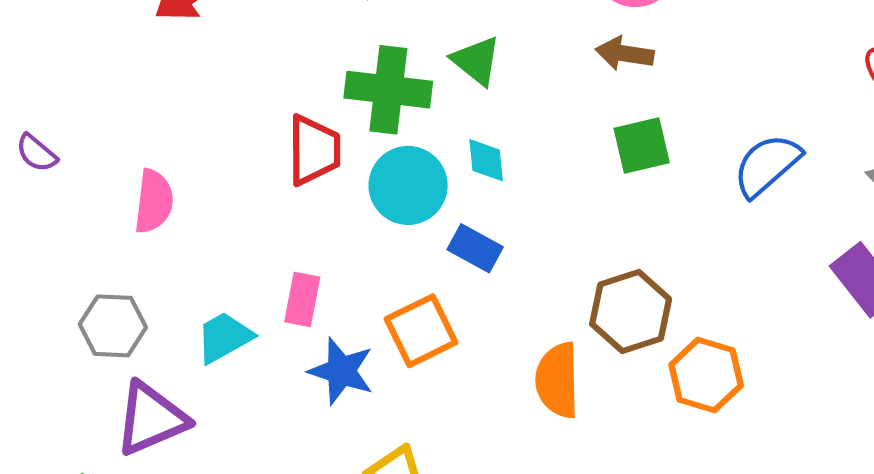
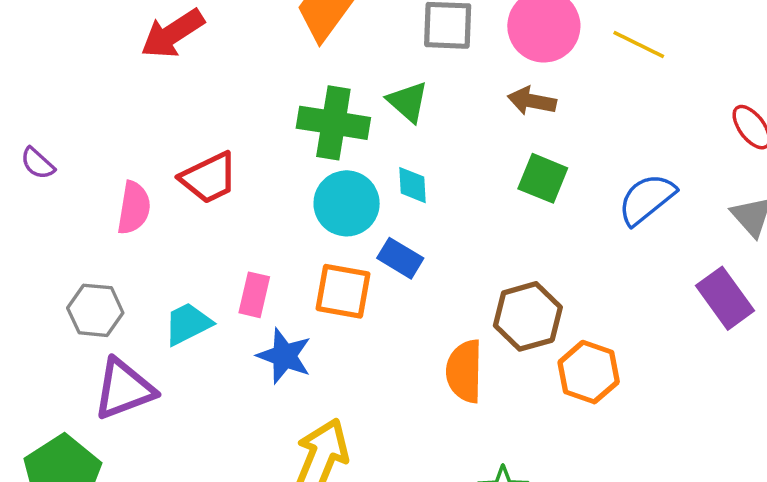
green square: (642, 146) -> (543, 178), turned 33
red trapezoid: (314, 150) -> (209, 178), moved, turned 62
orange square: (421, 331) -> (343, 291), moved, turned 34

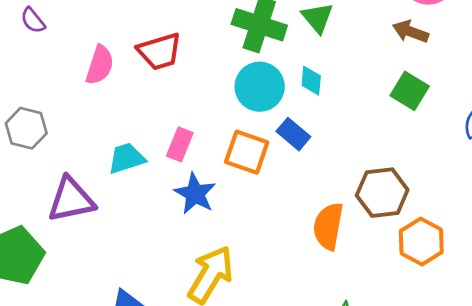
gray hexagon: (95, 310) -> (26, 128), moved

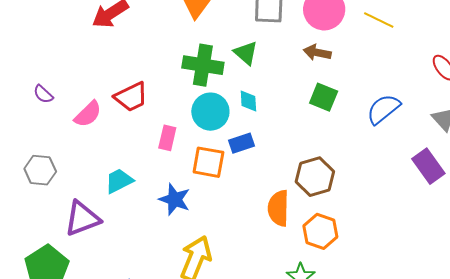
purple semicircle: (33, 20) -> (43, 94), moved
pink semicircle: (100, 65) -> (88, 114), turned 36
blue rectangle: (293, 134) -> (241, 143), turned -50
pink rectangle: (180, 144) -> (167, 138), moved
orange hexagon: (421, 241) -> (320, 231), moved

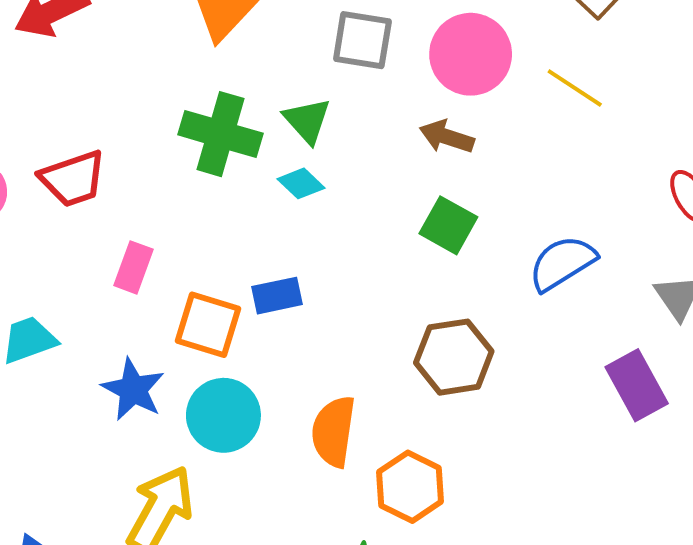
cyan diamond: (248, 101) -> (301, 183), moved, turned -50
cyan circle: (210, 112) -> (223, 415), moved
brown hexagon: (315, 177) -> (454, 357), moved

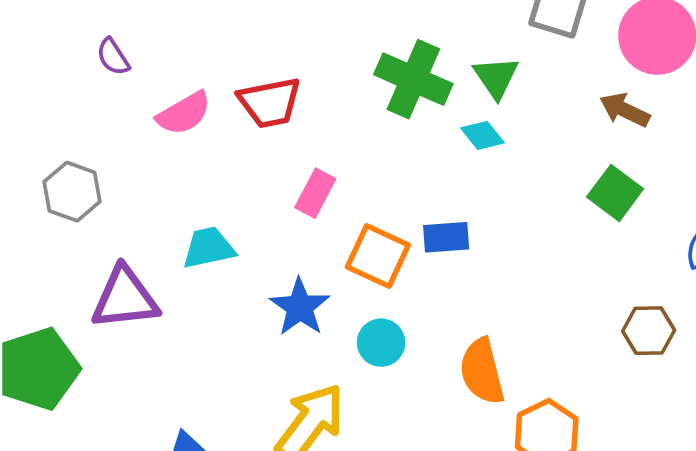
brown hexagon: (454, 357) -> (649, 331), moved, size x0.7
cyan circle: (223, 415) -> (381, 343), size x0.7
orange semicircle: (334, 431) -> (482, 371), turned -30

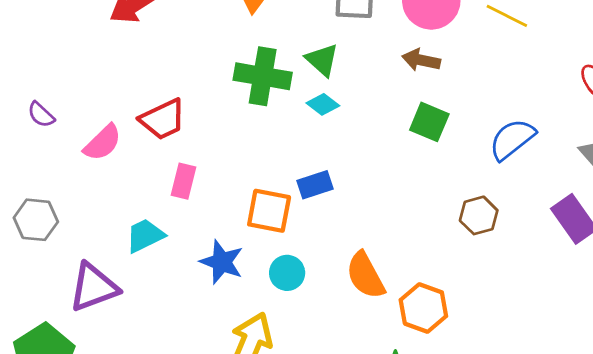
pink rectangle: (315, 193) -> (184, 181), moved

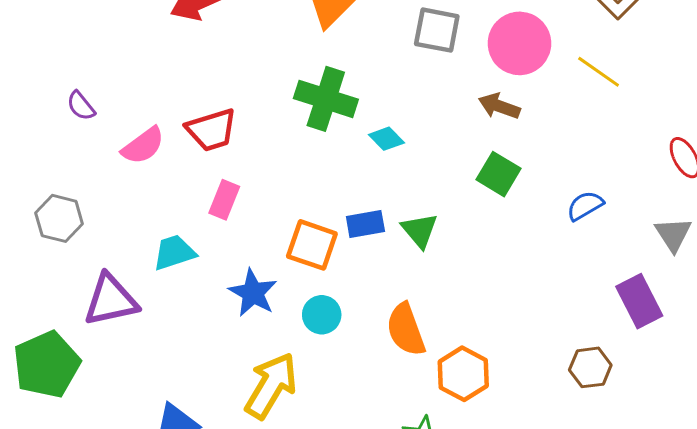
green triangle: (322, 60) -> (420, 230), moved
blue semicircle: (512, 139) -> (585, 206), size x0.7
brown hexagon: (479, 215) -> (590, 367), moved

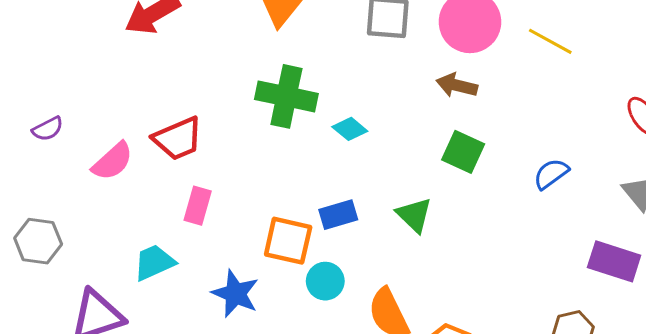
purple semicircle: (81, 106) -> (48, 129), turned -72
green triangle: (420, 230) -> (414, 215), moved
purple rectangle: (639, 301) -> (614, 261), turned -39
cyan circle: (322, 315) -> (325, 281), moved

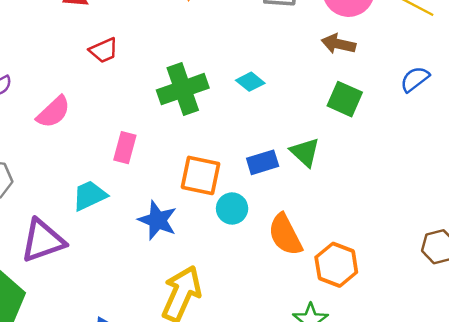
green cross: (286, 96) -> (183, 89), moved, turned -30
red trapezoid: (178, 139) -> (104, 50), moved, size x0.7
blue semicircle: (551, 174) -> (415, 79), moved
blue rectangle: (338, 215) -> (263, 162), moved

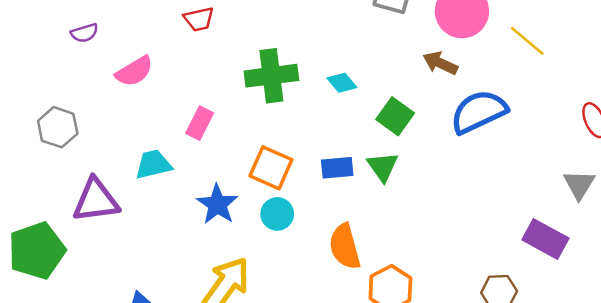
blue semicircle: (415, 79) -> (479, 112), moved, size x1.8
green square: (345, 99) -> (395, 116), moved
cyan circle: (232, 209) -> (277, 214), moved

